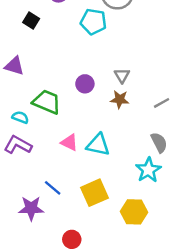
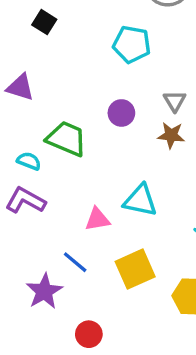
cyan pentagon: (93, 22) -> (132, 44), moved
pink triangle: (69, 142) -> (97, 219), moved, turned -36
purple star: (31, 208) -> (44, 291), turned -30
red circle: (72, 239) -> (89, 334), moved

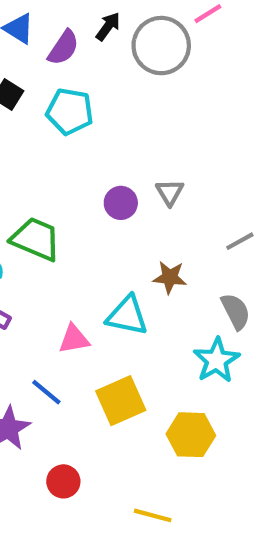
cyan pentagon: (132, 44) -> (70, 111), moved
purple circle: (121, 113) -> (121, 203), moved
brown star: (171, 135) -> (170, 277), moved

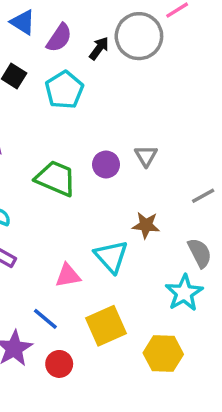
black arrow: (108, 26) -> (99, 48), moved
cyan pentagon: (70, 111) -> (64, 90), turned 30
green trapezoid: (36, 239) -> (56, 178), moved
cyan triangle: (127, 316) -> (111, 256), turned 36
red circle: (63, 481) -> (59, 364), moved

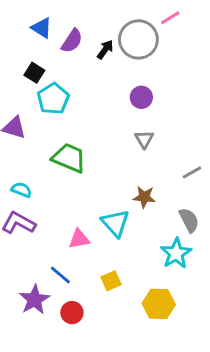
cyan pentagon: (64, 90) -> (53, 99), moved
purple circle: (106, 164) -> (141, 97), moved
yellow square: (106, 326) -> (111, 281), size x0.6

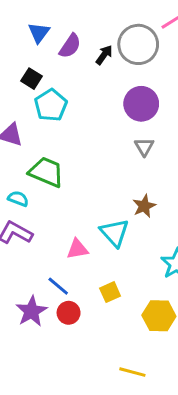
blue triangle: (42, 28) -> (39, 33), turned 35
purple circle: (141, 97) -> (141, 104), size x1.5
green trapezoid: (69, 158) -> (46, 172), moved
brown star: (144, 197) -> (144, 206), turned -30
red circle: (72, 313) -> (69, 313), moved

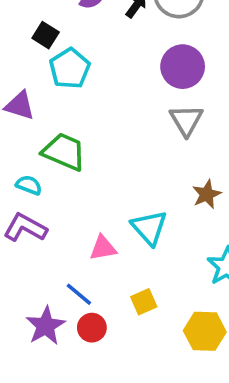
gray triangle: (144, 147) -> (186, 120), size x1.4
brown star: (144, 206) -> (207, 194), moved

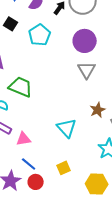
cyan pentagon: (70, 68) -> (40, 35), moved
pink triangle: (103, 248) -> (24, 139), moved

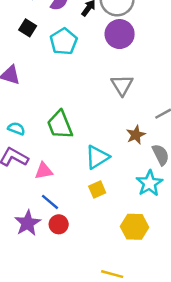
purple circle: (85, 41) -> (120, 34), moved
green trapezoid: (21, 87) -> (60, 125), moved, turned -135
cyan triangle: (67, 128) -> (97, 157), turned 40
yellow square: (64, 168) -> (97, 190), moved

